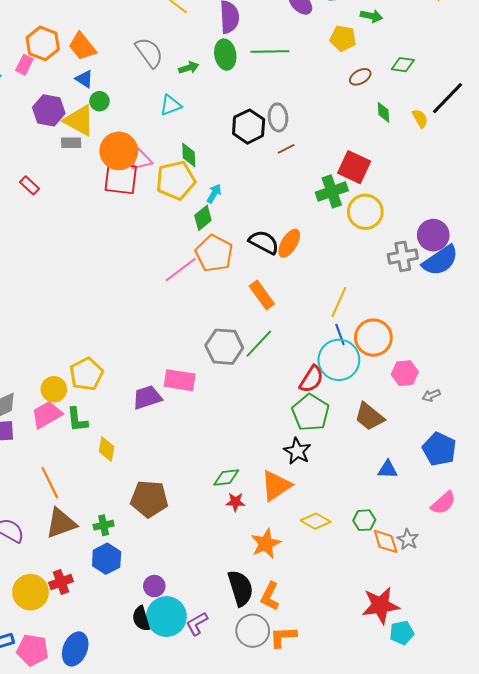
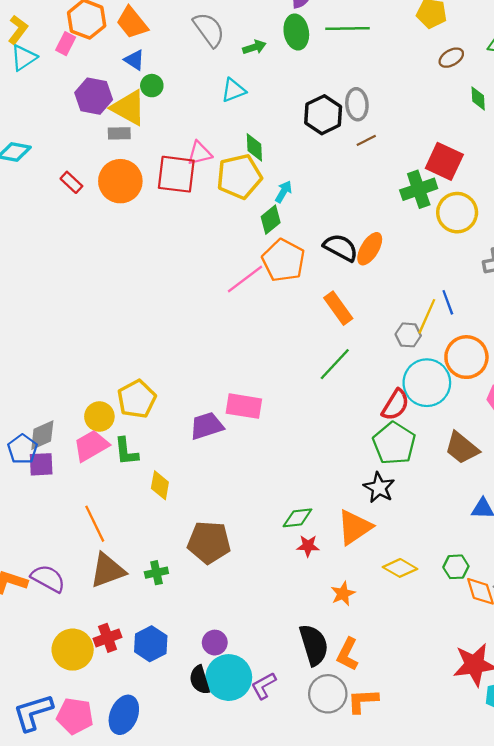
orange circle: (119, 151) -> (120, 181), moved
blue line: (340, 335) -> (448, 302), moved
gray hexagon: (224, 347) -> (408, 335), moved, size x0.6
orange star: (266, 543) -> (343, 594), size x0.7
blue hexagon: (107, 559) -> (151, 644), moved

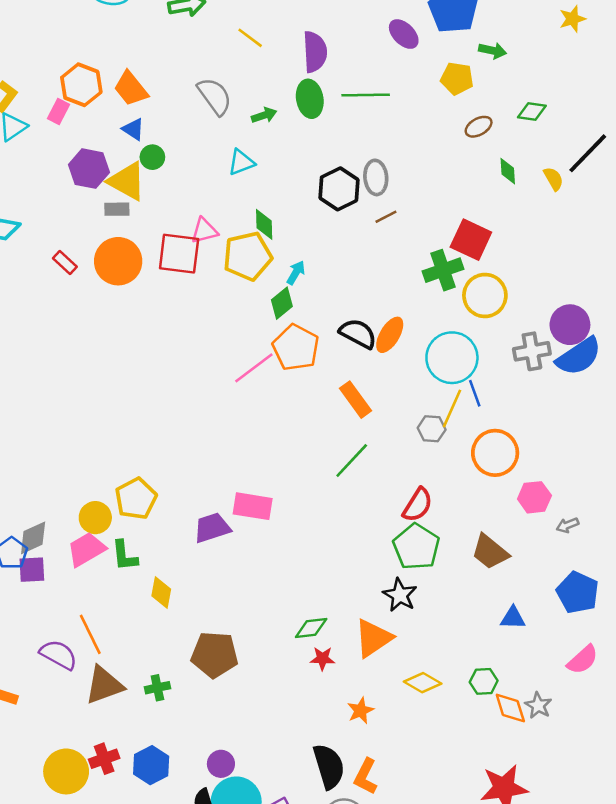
cyan circle: (427, 383) -> (452, 358), moved
purple semicircle: (48, 578) -> (58, 655), moved

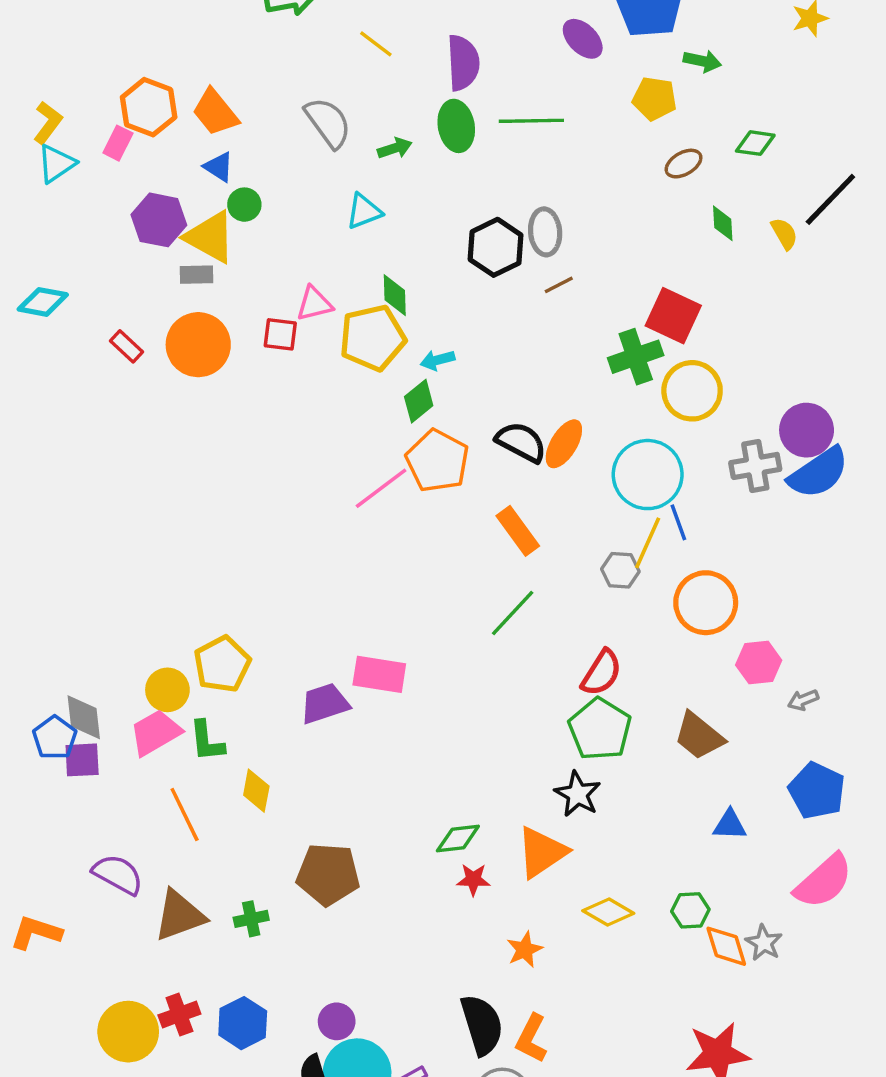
red square: (179, 254) -> (280, 334), size x0.6
cyan arrow: (296, 273) -> (437, 360), turned -135
gray diamond: (33, 538) -> (84, 717), turned -72
orange line: (90, 634) -> (185, 815), moved
pink semicircle: (583, 660) -> (824, 881), size x1.4

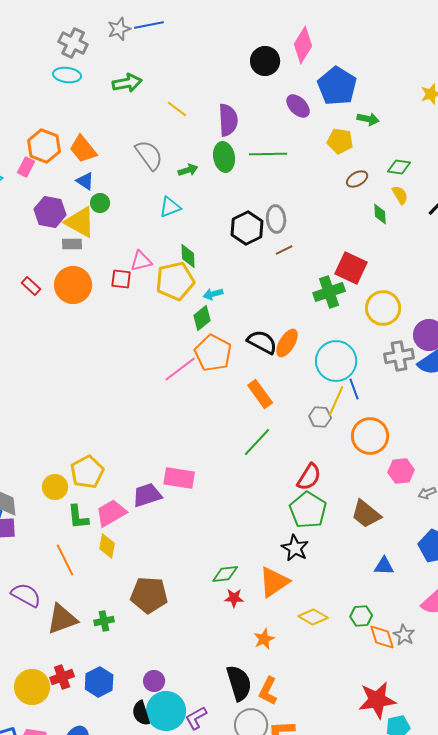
yellow semicircle: (784, 234) -> (400, 195), moved
yellow circle: (692, 391) -> (383, 308), moved
pink trapezoid: (155, 733) -> (111, 513), moved

